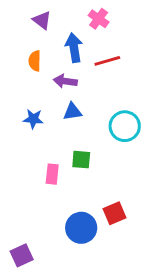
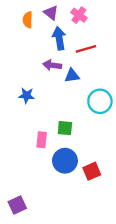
purple triangle: (42, 20) -> (51, 13), moved
orange semicircle: (35, 61) -> (28, 20), moved
blue triangle: (72, 112) -> (72, 76), moved
blue circle: (81, 228) -> (65, 161), moved

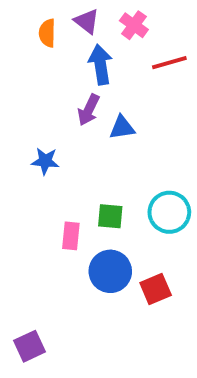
red line: (86, 49) -> (169, 63), moved
purple arrow: (52, 65) -> (89, 110), turned -72
cyan circle: (100, 101) -> (169, 212), moved

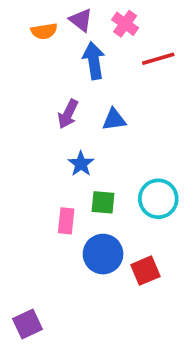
orange semicircle: (47, 33) -> (44, 31), turned -100
purple arrow: (89, 110) -> (68, 114), moved
blue star: (45, 161) -> (81, 164), moved, turned 30

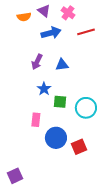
blue arrow: (94, 61) -> (51, 33), turned 84
green square: (103, 202) -> (60, 102), moved

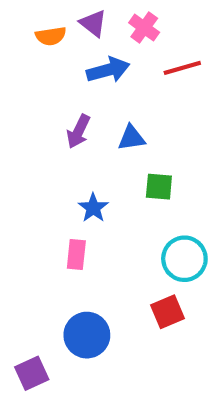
blue star: (44, 89) -> (93, 208), moved
green square: (60, 102) -> (159, 187), moved
cyan circle: (86, 108) -> (184, 259), moved
blue circle: (56, 138) -> (87, 335), moved

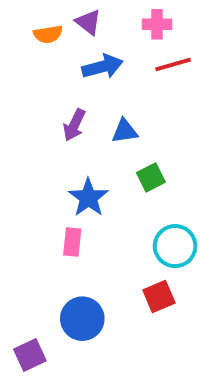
pink cross: (144, 28) -> (157, 24), moved, turned -36
green square: (159, 187) -> (151, 177), turned -32
blue star: (93, 208) -> (88, 198), size x1.4

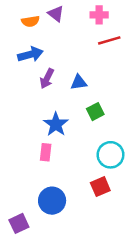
blue arrow: (102, 67) -> (30, 54), moved

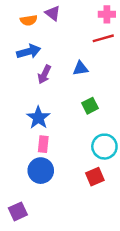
pink cross: (99, 15) -> (107, 14), moved
blue triangle: (79, 82) -> (80, 68), moved
blue star: (56, 124) -> (38, 118), moved
blue circle: (52, 201) -> (41, 171), moved

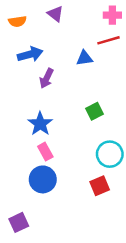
orange semicircle: (29, 20) -> (17, 21), moved
blue triangle: (80, 68) -> (84, 58), moved
pink rectangle: (43, 144) -> (45, 152), turned -35

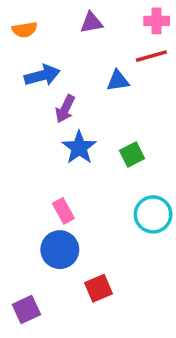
purple triangle: (55, 14) -> (91, 23), moved, turned -48
blue star: (40, 124) -> (79, 148), moved
red square: (100, 186) -> (99, 288), moved

